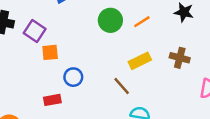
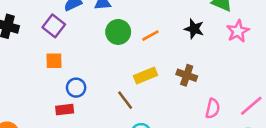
purple square: (35, 31) -> (54, 26), moved
red rectangle: (52, 100) -> (65, 110), moved

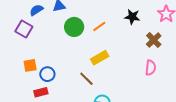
orange square: (54, 61) -> (30, 65), moved
brown cross: (187, 75) -> (154, 40), moved, turned 35
pink semicircle: (213, 109) -> (151, 68), moved

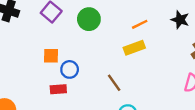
green circle: (74, 27) -> (89, 19), moved
yellow rectangle: (100, 58) -> (134, 48), moved

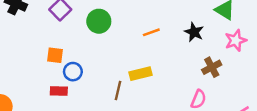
yellow rectangle: (134, 48) -> (140, 74), moved
brown line: (114, 83) -> (118, 91), turned 42

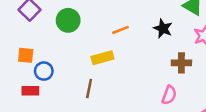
brown cross: (212, 67) -> (181, 63), turned 30
yellow rectangle: (140, 74) -> (102, 58), moved

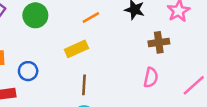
blue circle: (44, 71) -> (28, 71), moved
brown line: (89, 89) -> (84, 85), moved

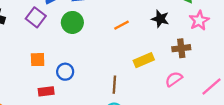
yellow rectangle: (76, 49) -> (144, 60), moved
pink semicircle: (151, 78) -> (174, 79), turned -138

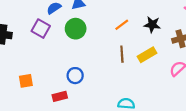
black star: (160, 19) -> (152, 25), moved
orange square: (38, 60) -> (26, 81), moved
brown line: (114, 85) -> (122, 54), moved

